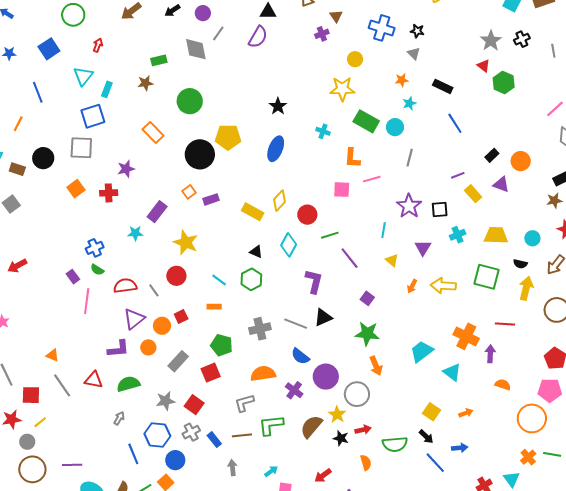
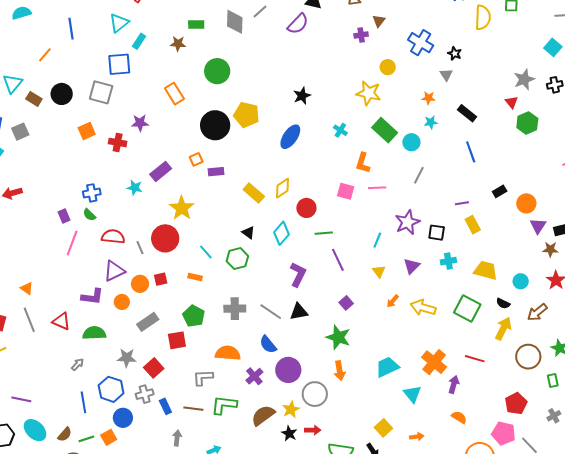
purple triangle: (501, 184) -> (538, 226), moved, turned 30
red circle: (176, 276) -> (165, 238), size x1.4

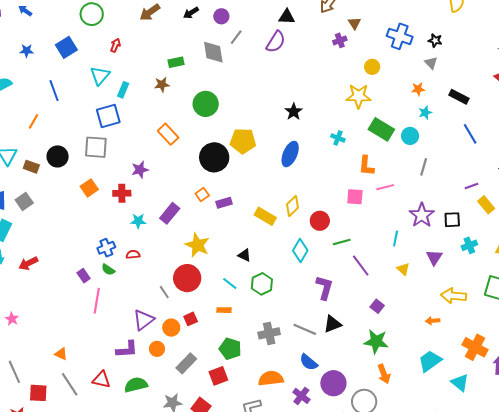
cyan star: (135, 188) -> (138, 221), moved
black triangle: (248, 233) -> (244, 255), moved
red semicircle: (113, 237) -> (133, 255), moved, size x0.6
orange arrow: (393, 301) -> (433, 321), moved, turned 56

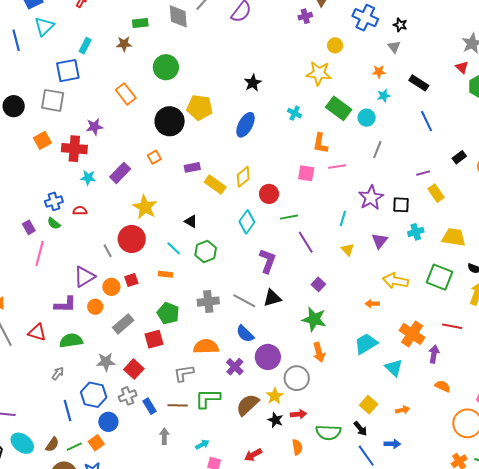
cyan triangle: (100, 76) -> (44, 26), moved
red cross: (122, 193) -> (74, 149), size x1.4
purple rectangle: (224, 203) -> (192, 167), moved

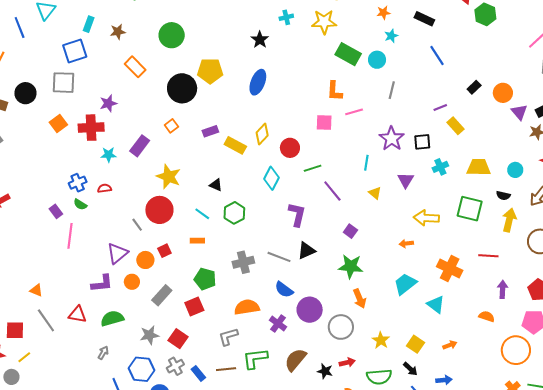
brown star: (124, 44) -> (118, 32), moved
cyan cross: (295, 113) -> (286, 17), moved, turned -32
purple arrow: (434, 354) -> (503, 289), moved
yellow star: (275, 396) -> (381, 340), moved

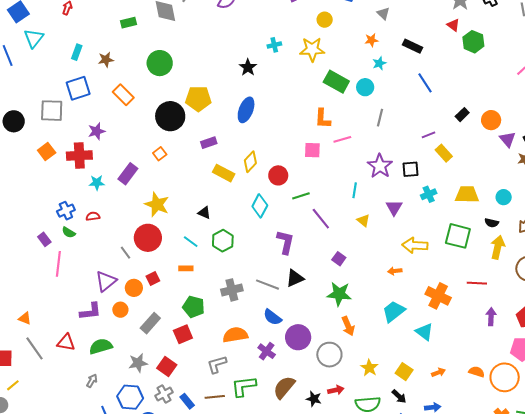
blue square: (75, 51) -> (78, 88), moved
purple rectangle: (210, 131) -> (209, 143), moved
orange semicircle: (487, 316) -> (477, 372), moved

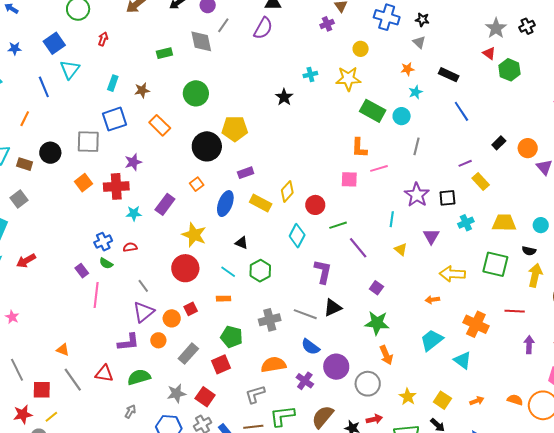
blue ellipse: (246, 110) -> (225, 204), moved
gray line: (126, 253) -> (143, 286), moved

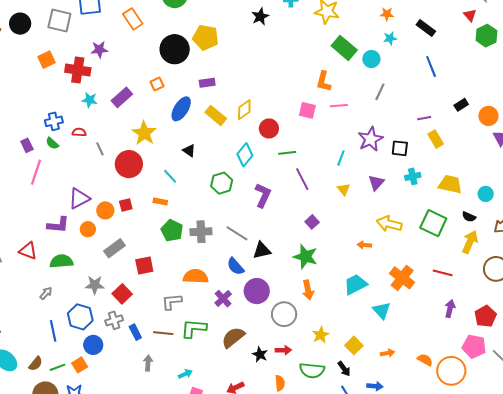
green hexagon: (260, 271) -> (222, 183), moved
gray line: (143, 286) -> (100, 149), moved
black triangle: (333, 308) -> (262, 250), moved
green pentagon: (232, 337) -> (172, 231), moved

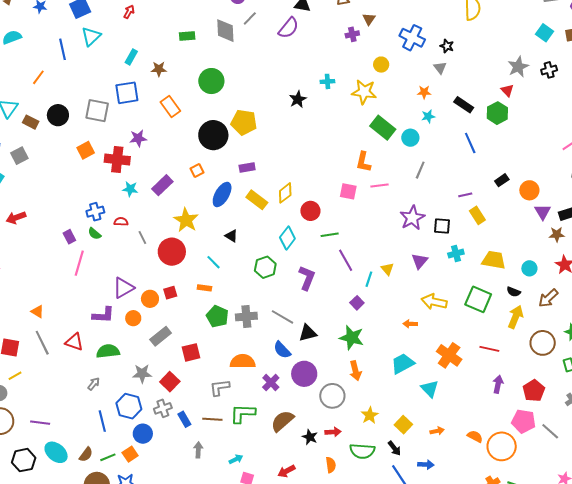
green hexagon: (487, 36) -> (497, 113), moved
cyan line: (341, 158) -> (369, 279), moved

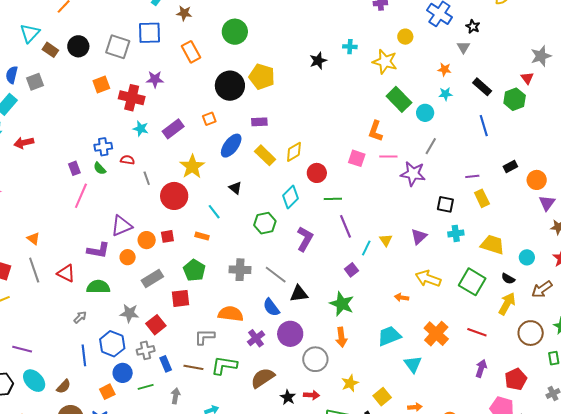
purple star: (412, 218) -> (413, 174), moved, turned 30
green pentagon: (217, 316) -> (194, 270), moved
green line: (108, 457) -> (146, 387), moved

